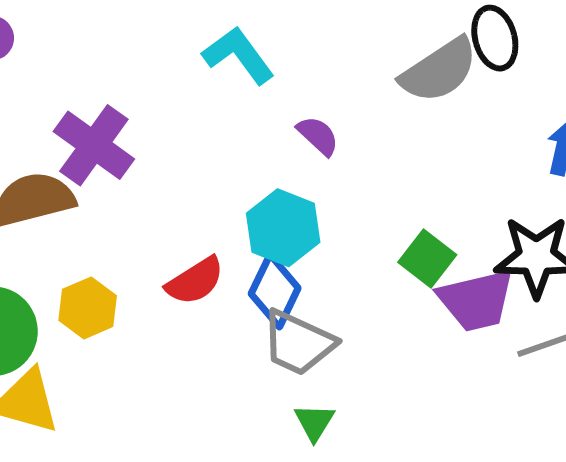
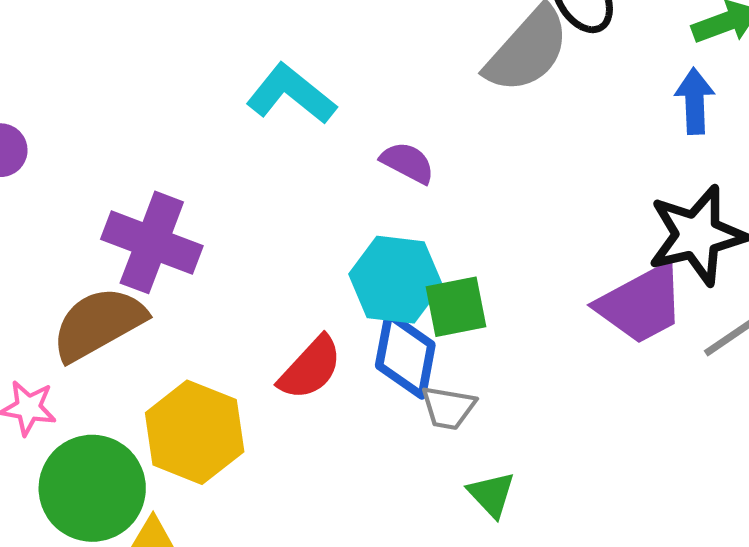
green square: (427, 258) -> (456, 307), moved, turned -34
yellow hexagon: (88, 308) -> (195, 432), size x1.4
gray trapezoid: (298, 343) -> (448, 408), size x0.6

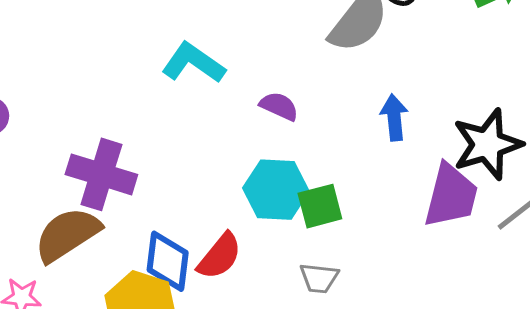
blue arrow: (695, 101) -> (394, 117), moved
purple trapezoid: (641, 304) -> (451, 196), turned -44
blue diamond: (405, 355) -> (168, 261), moved

